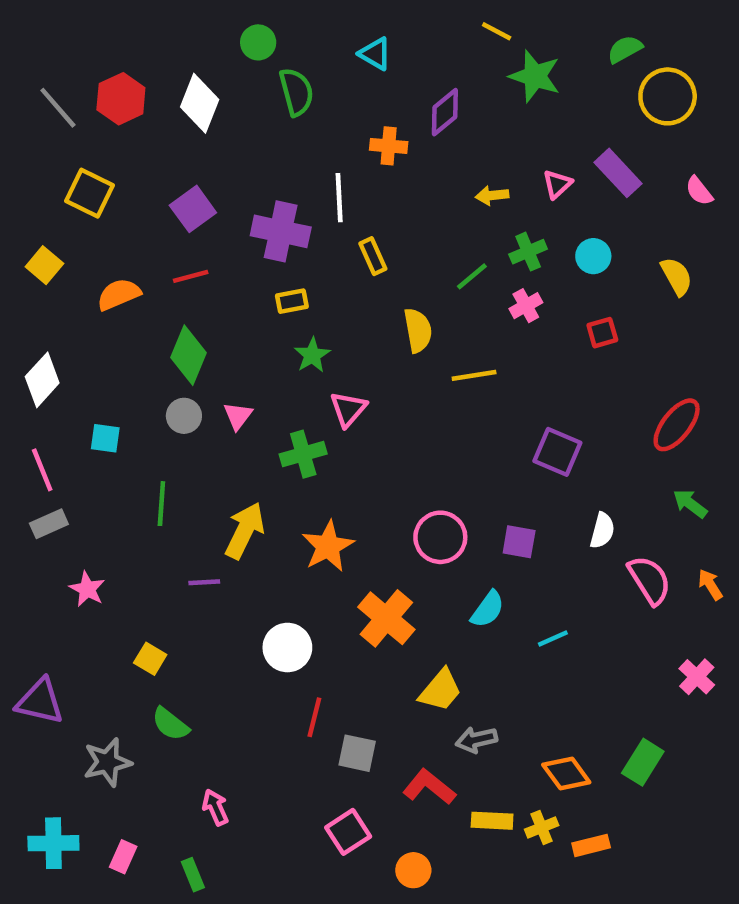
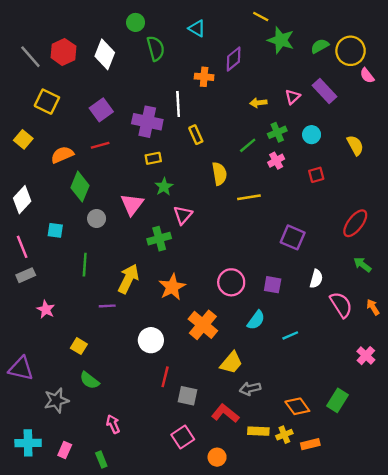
green semicircle: (625, 49) -> (320, 46), moved
pink semicircle: (699, 191) -> (367, 76), moved
green diamond: (188, 355) -> (80, 187), moved
pink triangle: (238, 416) -> (132, 204), moved, size x1.5

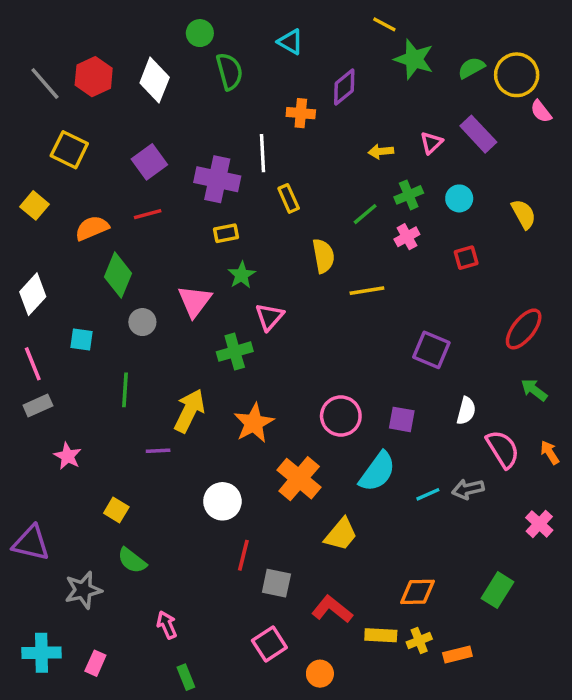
cyan semicircle: (256, 320) -> (377, 472), size x1.4
gray arrow: (250, 389) -> (468, 489), moved
orange diamond: (297, 406) -> (417, 592), moved, turned -55
green rectangle: (101, 459) -> (186, 677), moved

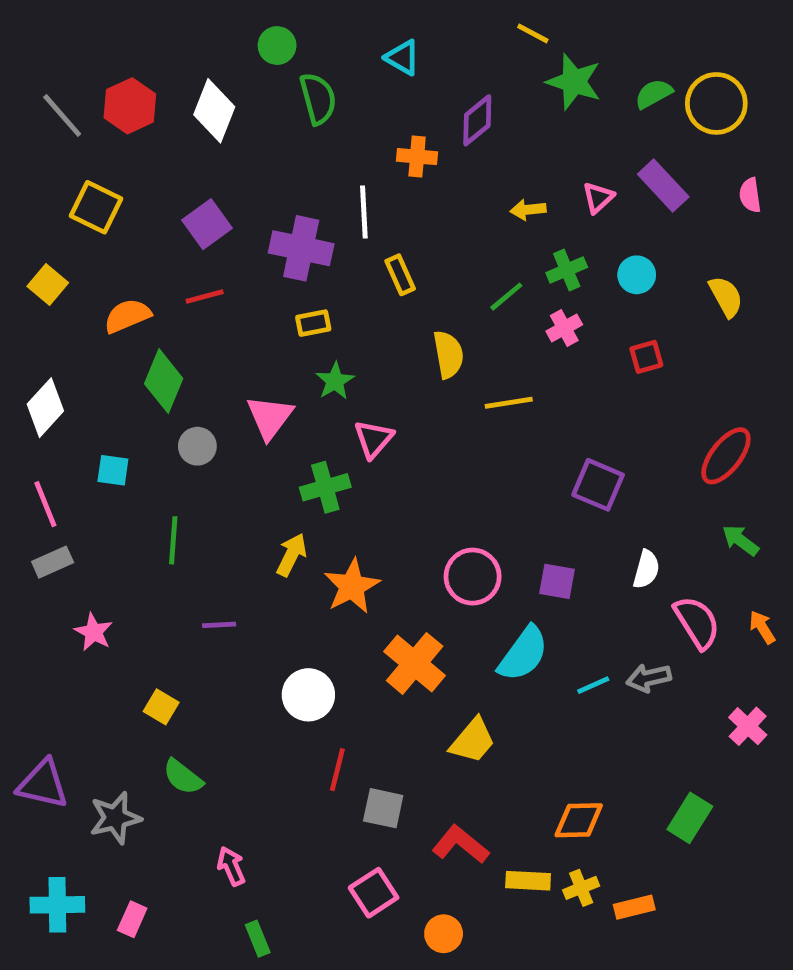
pink semicircle: (541, 111) -> (750, 195), moved, turned 30
yellow arrow: (189, 411) -> (292, 555), moved, size x0.7
purple triangle: (31, 543) -> (43, 784), moved

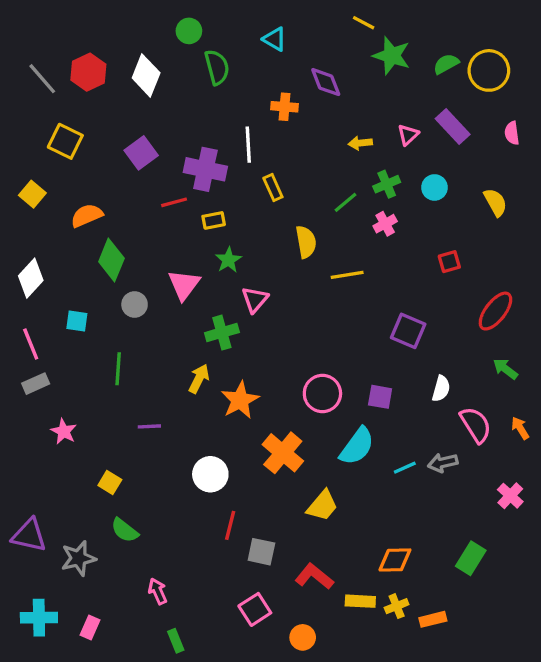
purple diamond: (477, 120) -> (326, 82), turned -72
red line: (205, 297) -> (174, 202), moved
red square: (646, 357) -> (449, 262), moved

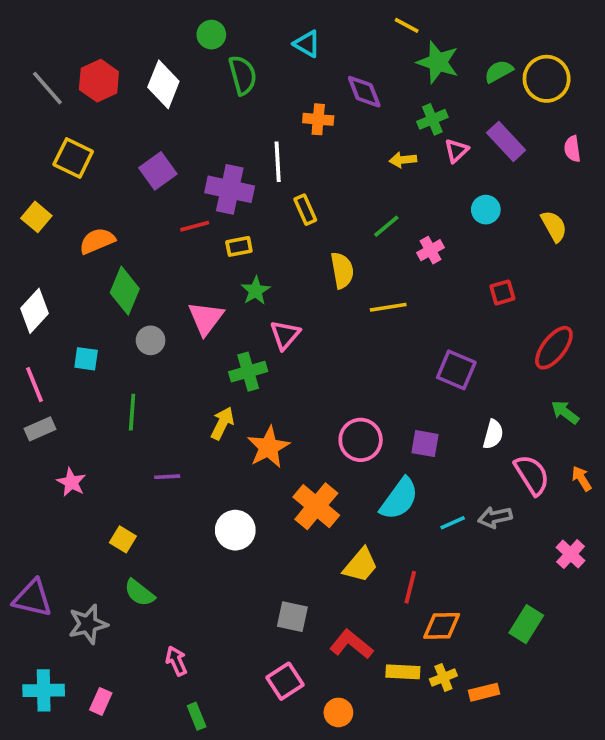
green cross: (387, 184) -> (432, 119), moved
red line: (230, 525) -> (410, 587), moved

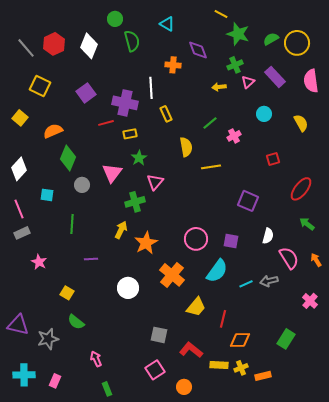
pink semicircle: (572, 149) -> (311, 81), size x1.6

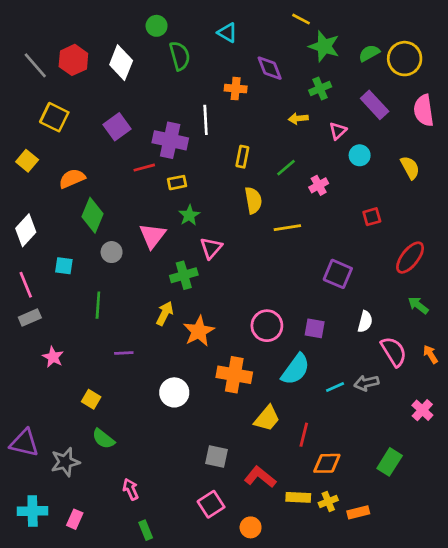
pink triangle: (248, 82) -> (338, 131), moved
yellow rectangle: (166, 114) -> (242, 157), moved, turned 35
orange cross: (172, 275) -> (234, 375), turned -30

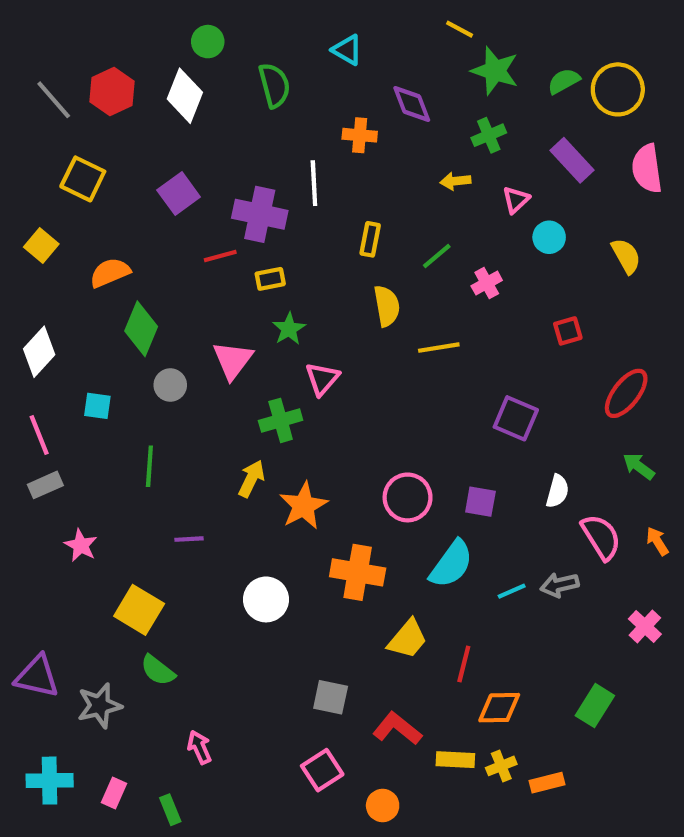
green circle: (157, 26) -> (208, 42), moved
yellow square: (91, 399) -> (139, 610), size x1.6
green rectangle: (146, 530) -> (170, 810), moved

